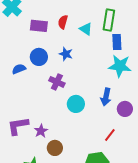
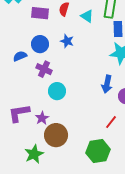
purple cross: (57, 82) -> (44, 69), moved
cyan circle: (76, 104) -> (57, 91), moved
brown circle: (55, 148) -> (56, 135), size x1.5

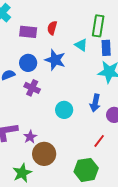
cyan triangle: (87, 16) -> (81, 45), moved
blue star: (67, 41) -> (55, 60), size x1.5
cyan circle: (57, 91) -> (64, 110), moved

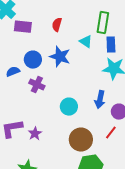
purple rectangle: (28, 32) -> (23, 27), moved
red line: (99, 141) -> (111, 133), moved
brown circle: (44, 154) -> (81, 140), moved

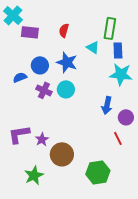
cyan circle: (69, 107) -> (66, 89), moved
red line: (111, 133) -> (118, 138), turned -64
brown circle: (81, 140) -> (62, 154), moved

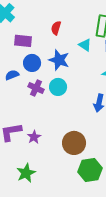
purple rectangle: (30, 32) -> (23, 41), moved
brown circle: (62, 154) -> (74, 143), moved

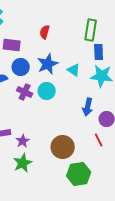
cyan triangle: (85, 45) -> (74, 70), moved
blue star: (59, 60) -> (48, 64), turned 30
green star: (26, 173) -> (23, 163), moved

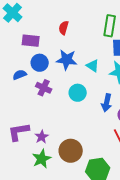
blue star: (48, 64) -> (67, 60), turned 30
cyan circle: (47, 91) -> (78, 93), moved
brown circle: (63, 147) -> (71, 151), moved

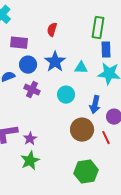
blue star: (67, 60) -> (55, 62), turned 30
cyan triangle: (93, 66) -> (81, 68), turned -32
brown circle: (71, 151) -> (82, 130), moved

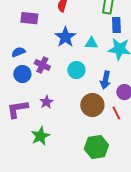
blue circle: (28, 65) -> (22, 74), moved
purple star: (30, 139) -> (46, 102), moved

